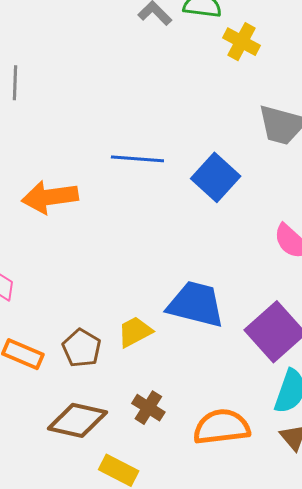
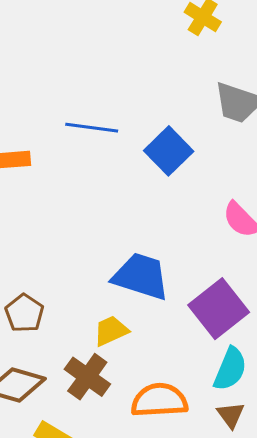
yellow trapezoid: (135, 332) -> (111, 331), moved
brown cross: (148, 408) -> (87, 377), size x1.4

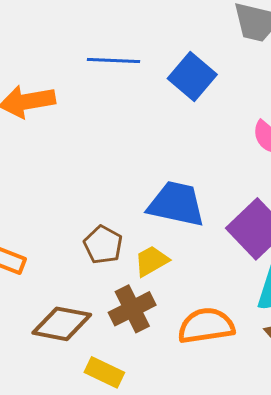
brown pentagon: (24, 313) -> (103, 245), moved
brown cross: (87, 377) -> (132, 309), turned 33

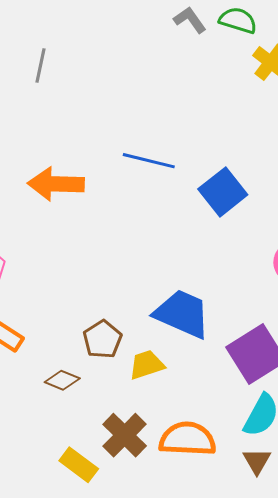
brown cross: (132, 309) -> (125, 435), moved, turned -30
brown diamond: (62, 324) -> (62, 380), moved, size x0.6

